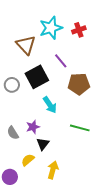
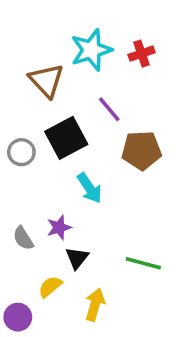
green line: (80, 128) -> (143, 263), moved

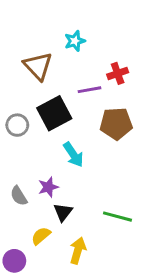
cyan star: (91, 50) -> (75, 41), size x0.6
red cross: (142, 54) -> (118, 73), moved
purple line: (109, 109) -> (90, 90), turned -60

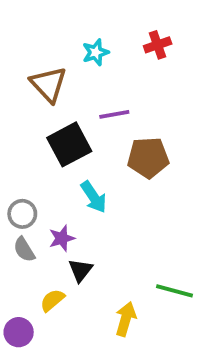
red cross: (118, 73) -> (158, 45), moved
gray circle: (17, 125) -> (22, 214), moved
green line: (118, 217) -> (174, 291), moved
yellow arrow: (78, 250) -> (126, 319), moved

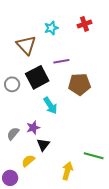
gray circle: (22, 214) -> (12, 84), moved
gray semicircle: (24, 250) -> (13, 134), turned 72

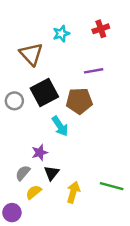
purple line: (61, 61) -> (94, 71), moved
brown pentagon: (79, 84) -> (79, 101), moved
gray semicircle: (13, 134) -> (23, 173), moved
yellow arrow: (67, 171) -> (73, 192), moved

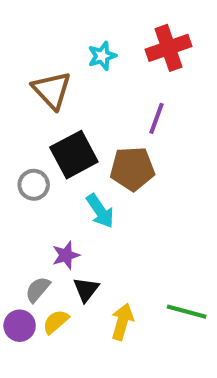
red cross: (101, 29) -> (169, 48), size x1.5
purple line: (94, 71) -> (156, 118), turned -60
gray circle: (14, 101) -> (34, 185), moved
purple circle: (12, 213) -> (20, 326), moved

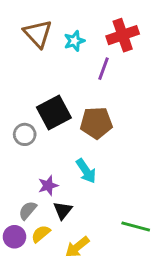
brown triangle: (52, 90) -> (38, 34), moved
purple line: (156, 118) -> (104, 69), moved
cyan arrow: (100, 211) -> (86, 171), moved
yellow arrow: (122, 322) -> (77, 247), moved, turned -145

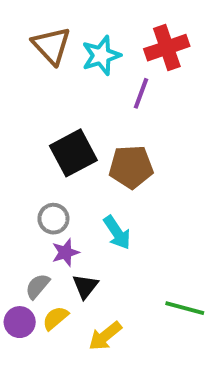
cyan star: (74, 41) -> (101, 56), size x1.4
gray circle: (25, 134) -> (53, 219), moved

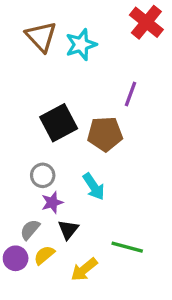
red cross: (167, 48) -> (146, 22), moved, turned -32
purple line: (141, 93) -> (130, 94), moved
green line: (185, 308) -> (127, 247), moved

